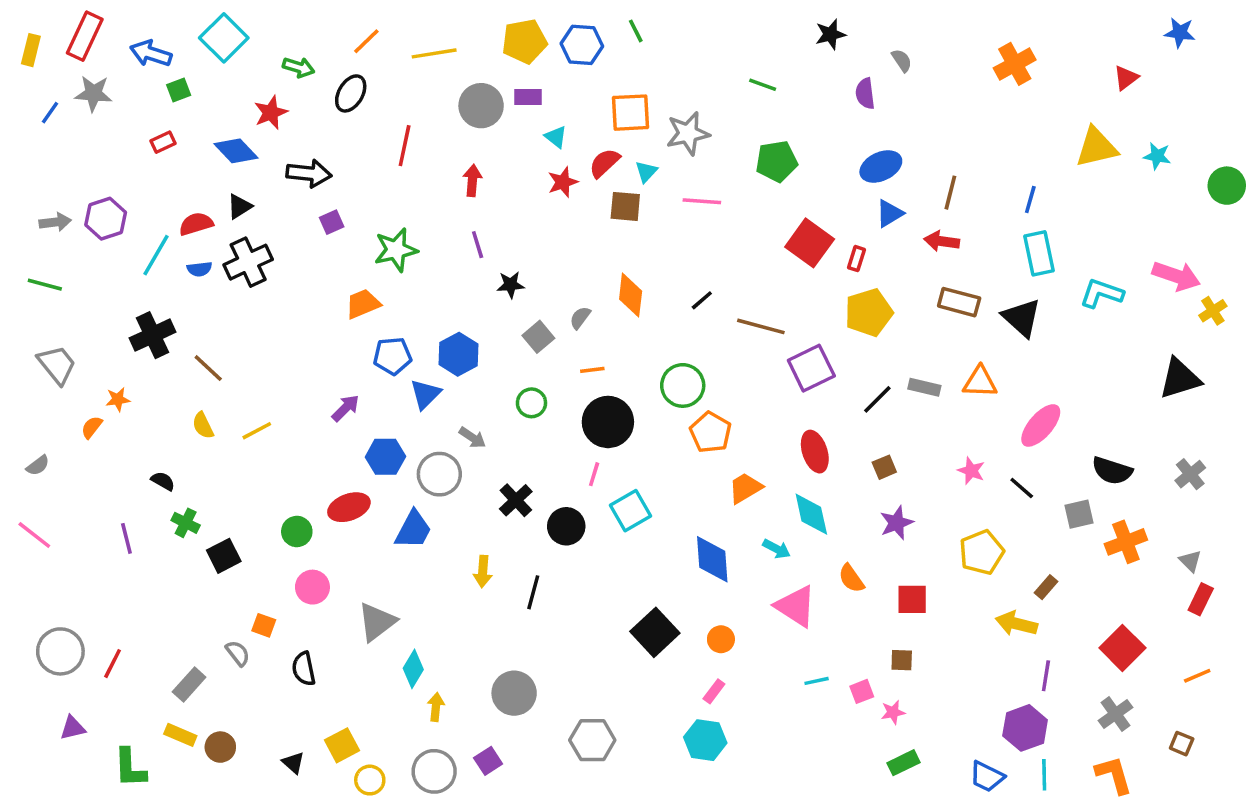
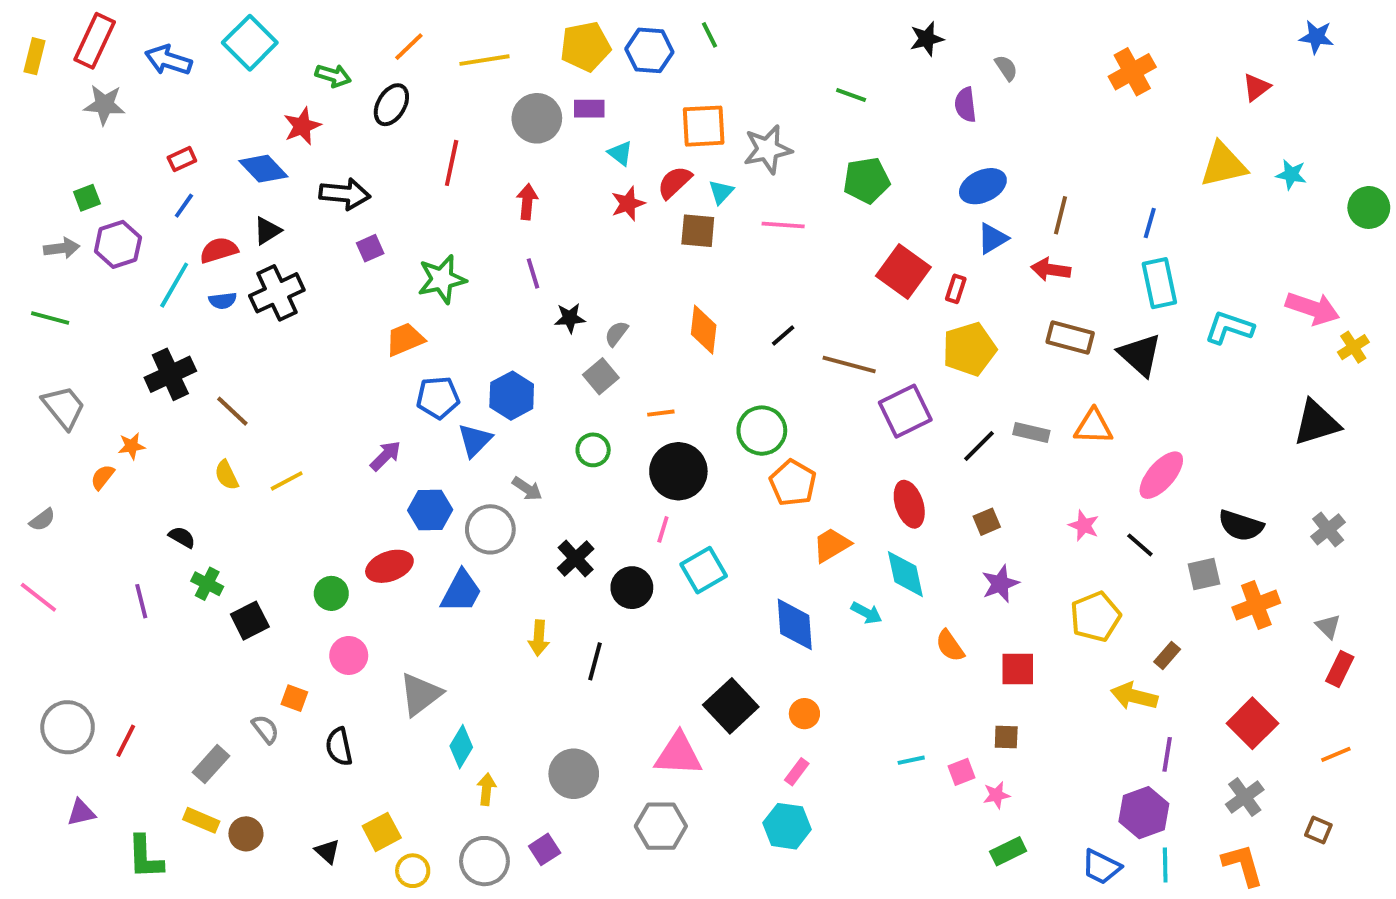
green square: (179, 90) -> (87, 198), moved
blue line: (50, 113) -> (184, 206), moved
gray semicircle: (580, 318) -> (616, 334), moved
pink triangle: (796, 606) -> (678, 754), moved, turned -30

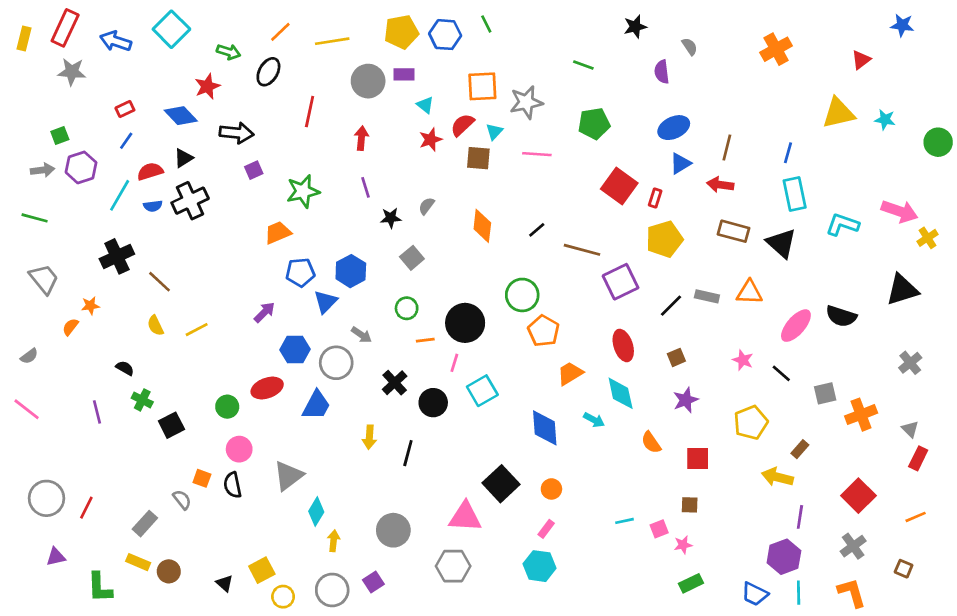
gray semicircle: (616, 334) -> (427, 206), moved
orange line: (661, 413) -> (425, 340), moved
black semicircle: (1241, 526) -> (841, 316), moved
black semicircle: (339, 747) -> (233, 485), moved

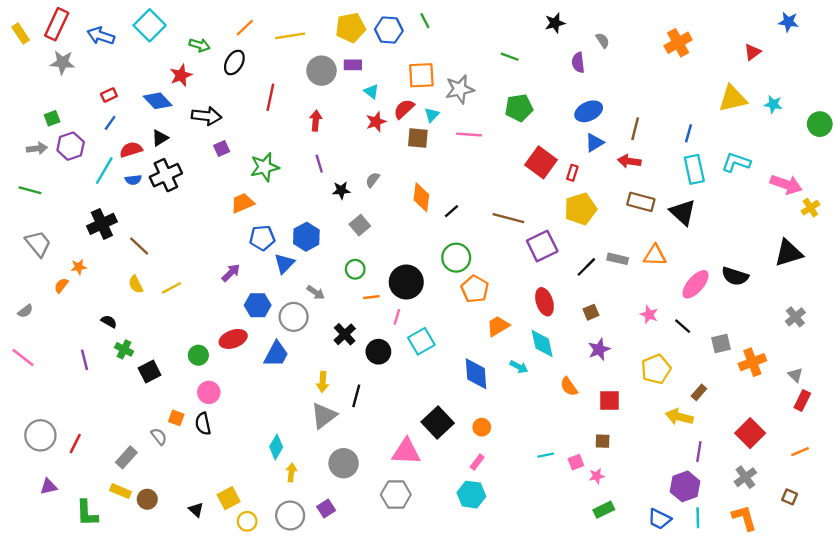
yellow rectangle: (24, 39) -> (21, 33), turned -48
cyan L-shape: (842, 225) -> (736, 162), moved
black line: (537, 230) -> (452, 211), moved
gray triangle: (288, 476) -> (324, 416), moved

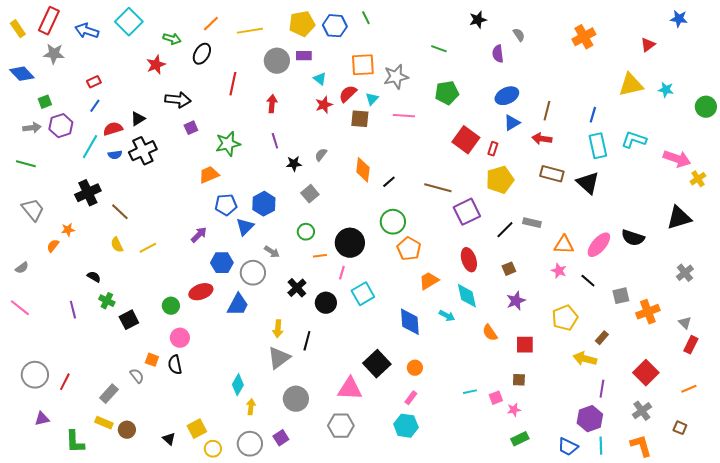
blue diamond: (158, 101) -> (22, 74), moved
orange triangle: (655, 255) -> (564, 245), moved

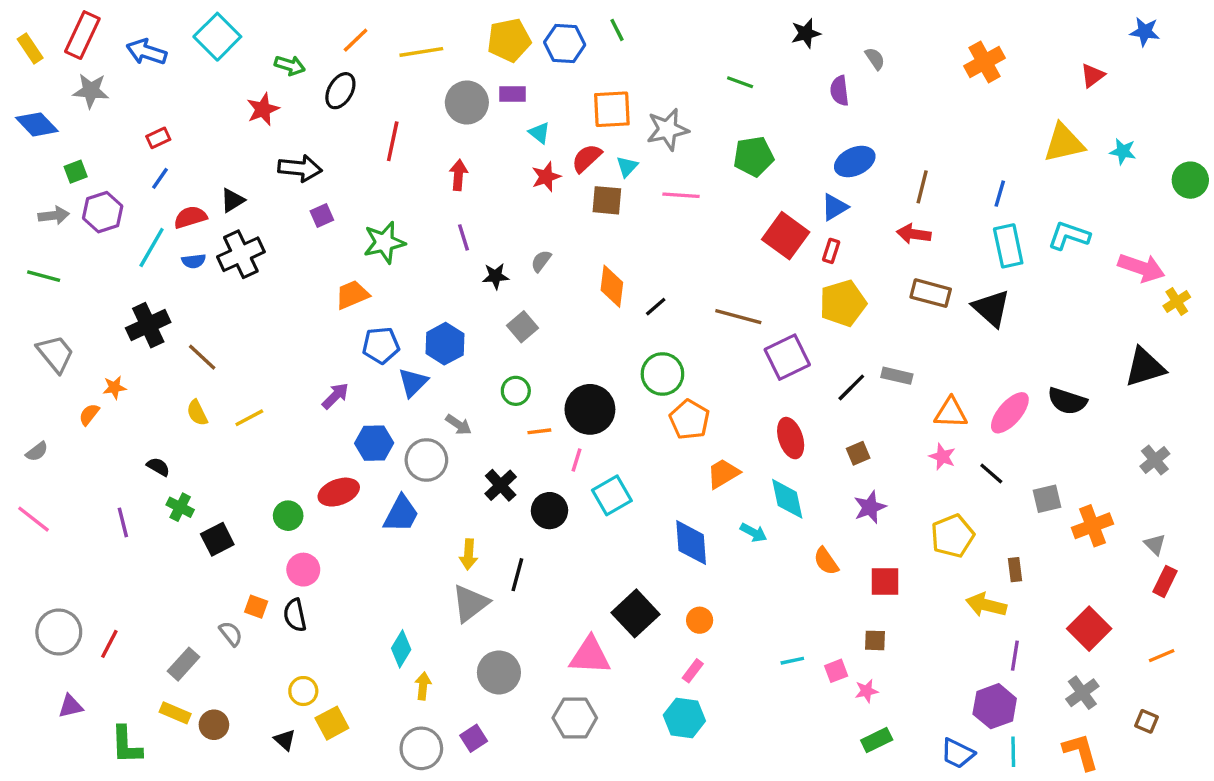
blue triangle: (512, 123) -> (834, 207), moved
brown rectangle: (602, 338) -> (1015, 570), turned -48
yellow circle: (213, 449) -> (303, 691), moved

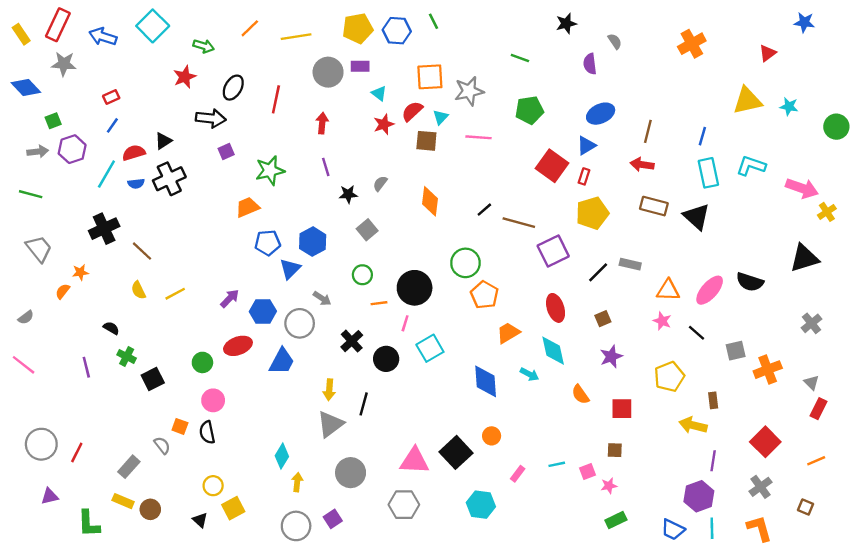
black ellipse: (340, 91) -> (233, 88), moved
black line: (656, 307) -> (484, 210), moved
purple arrow: (335, 396) -> (230, 298), moved
black square: (635, 613) -> (456, 452), moved
pink rectangle: (693, 671) -> (518, 474), moved

